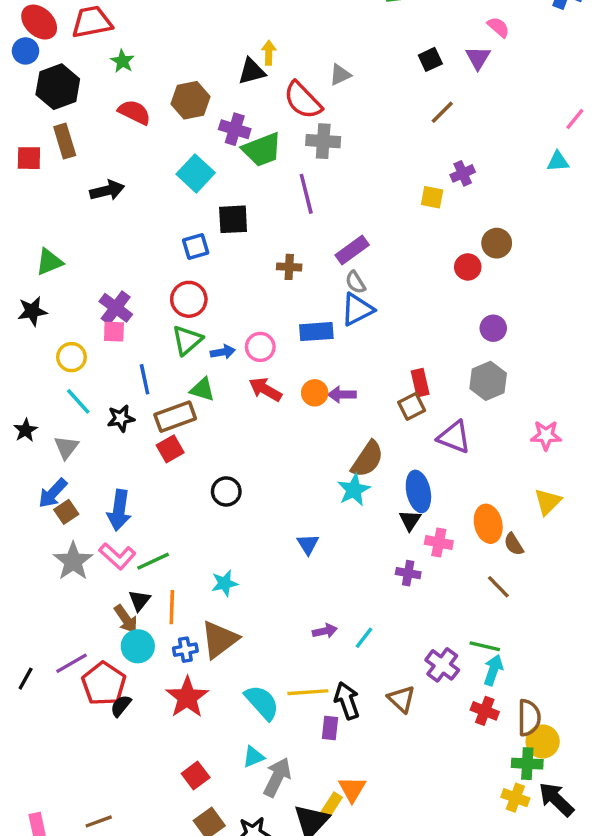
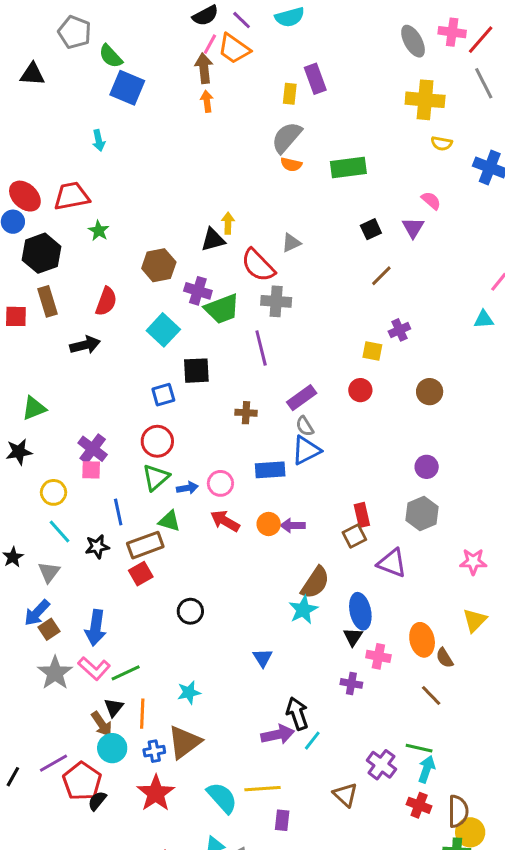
red semicircle: (134, 112) -> (106, 301), moved, turned 84
red circle: (468, 267) -> (360, 390), moved
purple arrow: (325, 631) -> (278, 735), size x1.5
black arrow: (347, 701) -> (297, 714), moved

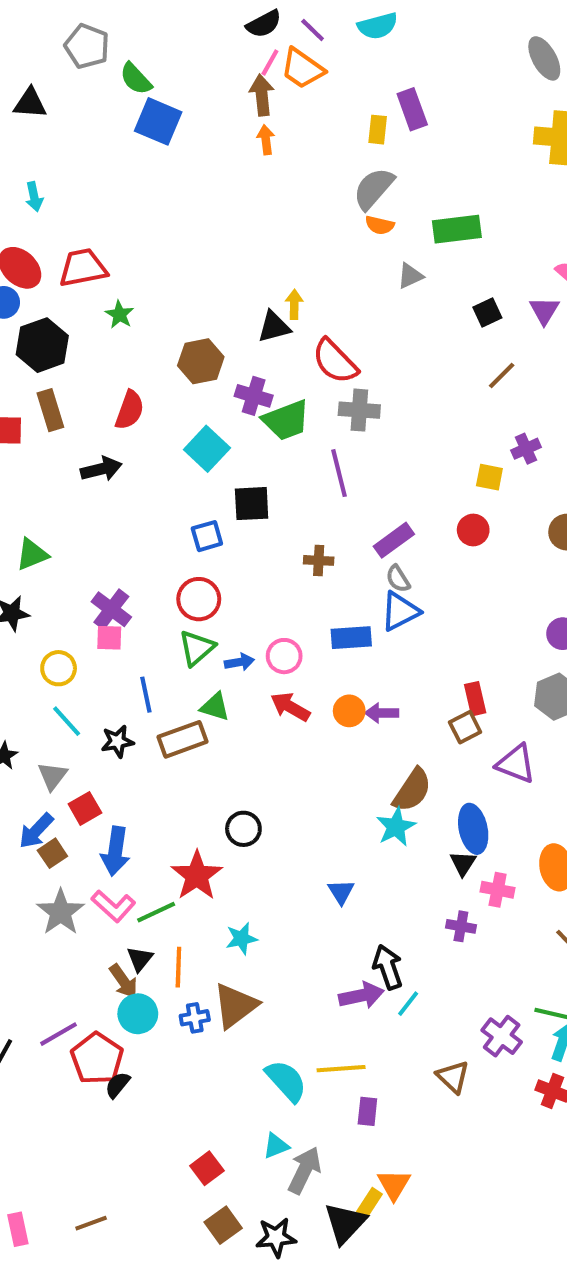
cyan arrow: (99, 140) -> (34, 197), moved
gray triangle: (291, 243) -> (410, 276), moved
red square: (141, 574) -> (85, 808), moved
red star: (156, 793) -> (197, 876), moved

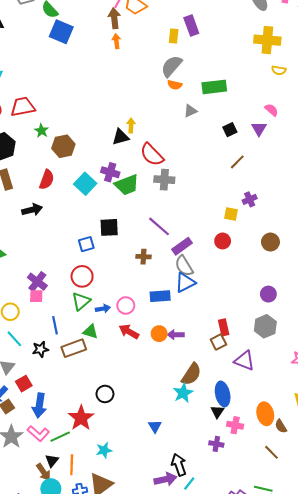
brown hexagon: (201, 361) -> (63, 146), moved
cyan square: (207, 449) -> (85, 184), moved
purple line: (339, 473) -> (159, 226), moved, turned -35
gray semicircle: (398, 579) -> (184, 266), size x1.5

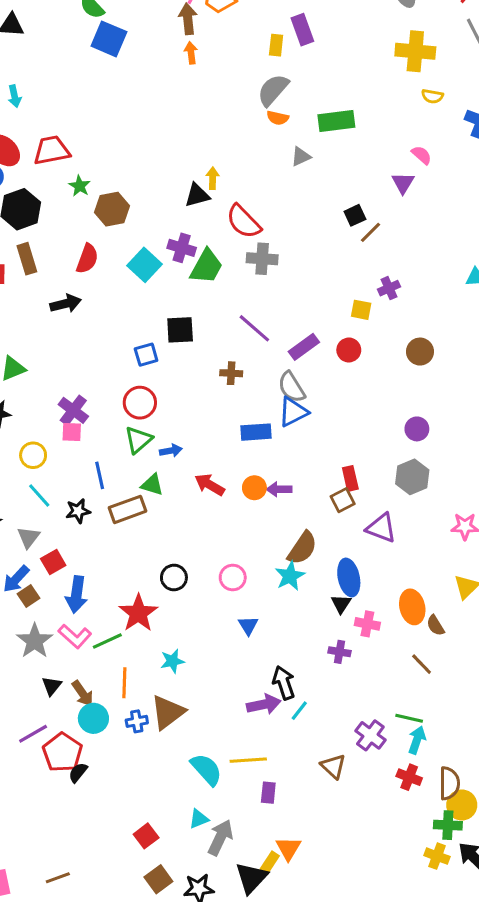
black square: (230, 130) -> (355, 215), moved
green trapezoid: (127, 185) -> (206, 266), turned -40
purple rectangle: (182, 246) -> (304, 347), moved
pink circle: (126, 306) -> (233, 578), moved
black triangle: (52, 461) -> (52, 686), moved

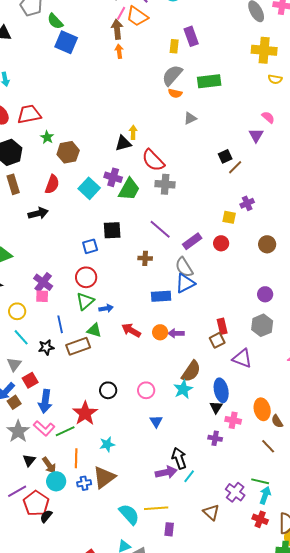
green rectangle: (336, 121) -> (209, 81), moved

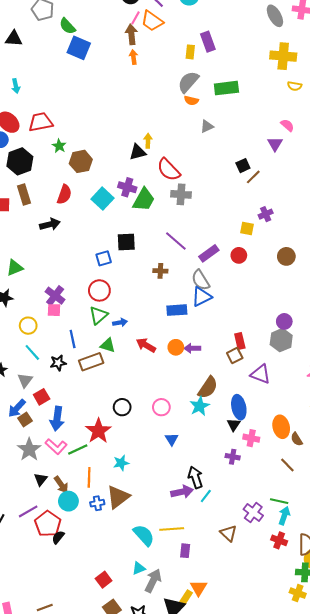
purple circle: (265, 294) -> (284, 321), moved

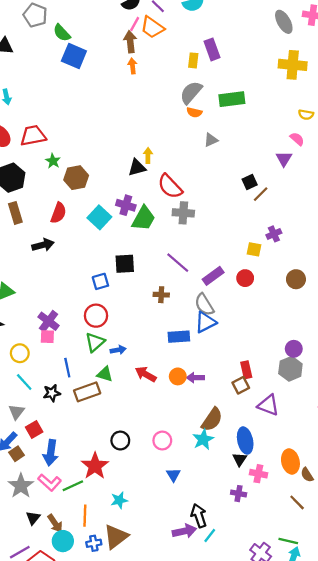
yellow semicircle: (295, 86) -> (306, 115), moved

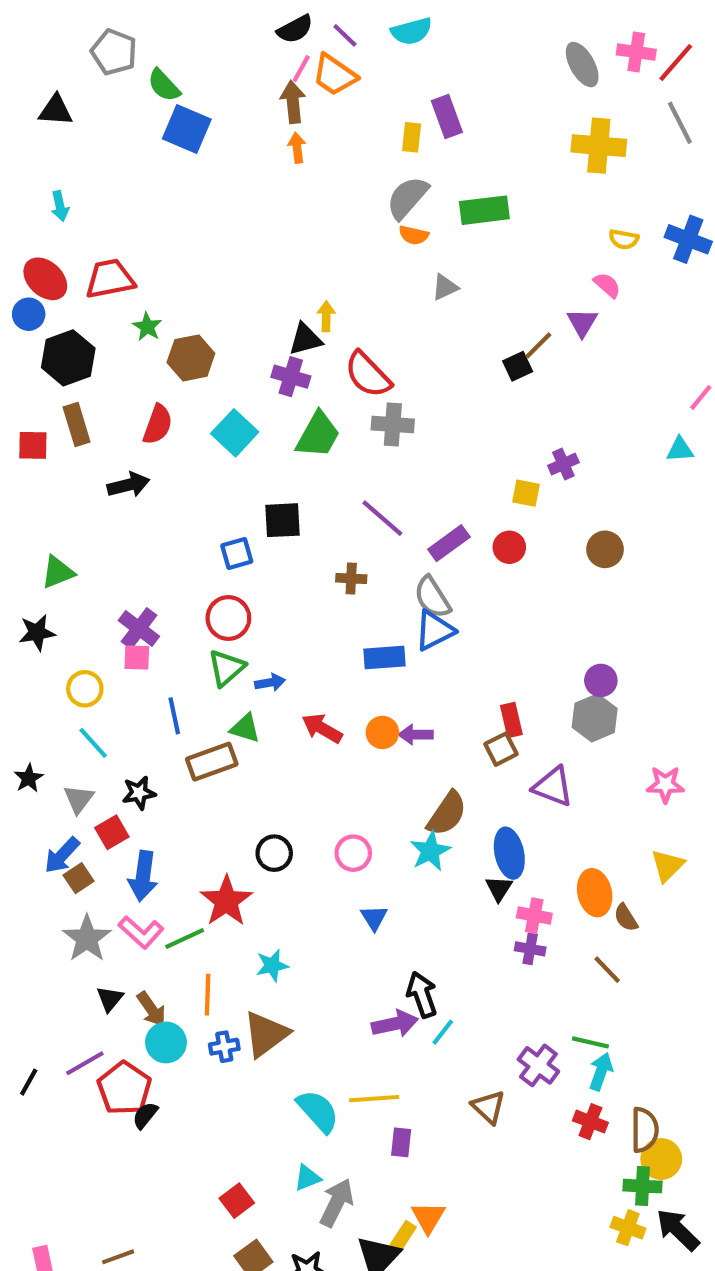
brown line: (261, 194) -> (538, 345), moved
purple cross: (126, 205) -> (291, 377), moved
black star: (52, 393) -> (139, 793), moved
purple cross: (239, 494) -> (530, 949), moved

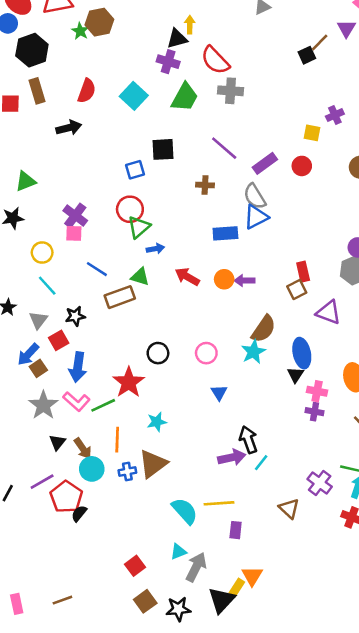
brown hexagon: (191, 358) -> (99, 22), moved
green triangle: (226, 668) -> (139, 227), moved
blue line: (174, 716) -> (97, 269), turned -45

